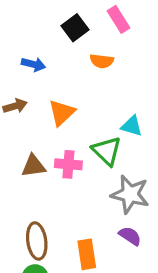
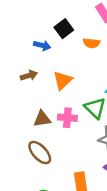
black square: (75, 28) -> (64, 29), moved
brown ellipse: (37, 241) -> (40, 153), moved, turned -35

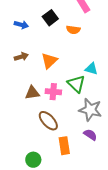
blue arrow: (42, 45) -> (21, 25), moved
brown ellipse: (40, 153) -> (48, 121), moved

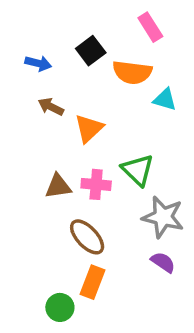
orange semicircle: (73, 30) -> (132, 72), size x1.5
brown arrow: (21, 57) -> (51, 107), moved, turned -136
cyan triangle: (91, 69) -> (165, 99), moved
orange rectangle: (64, 146) -> (92, 282), moved, turned 30

